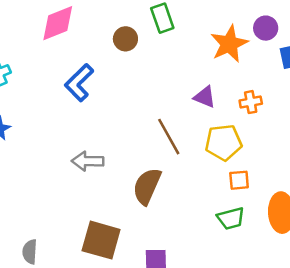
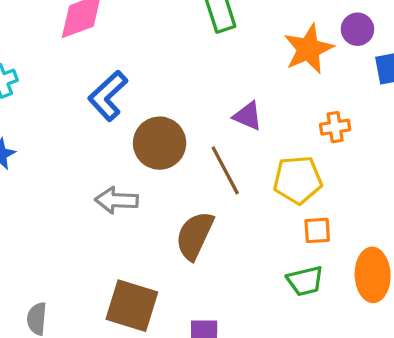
brown circle: (125, 39) -> (160, 143), moved, size x1.6
purple triangle: (205, 97) -> (248, 116), moved

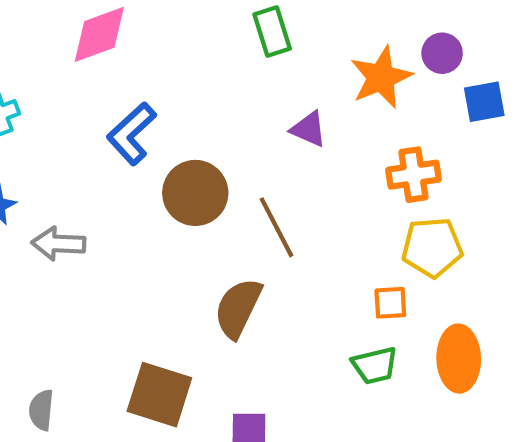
purple triangle: (248, 116) -> (309, 129), moved
orange cross: (335, 127) -> (413, 175), size x1.4
yellow pentagon: (298, 180) -> (432, 247), moved
gray arrow: (117, 200) -> (58, 244), moved

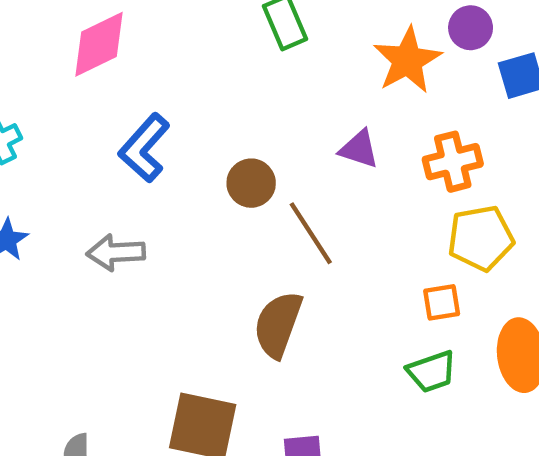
purple triangle: (309, 129) -> (359, 149), moved
brown circle: (195, 193) -> (251, 183), moved, size x0.7
gray arrow: (58, 244) -> (116, 253), moved

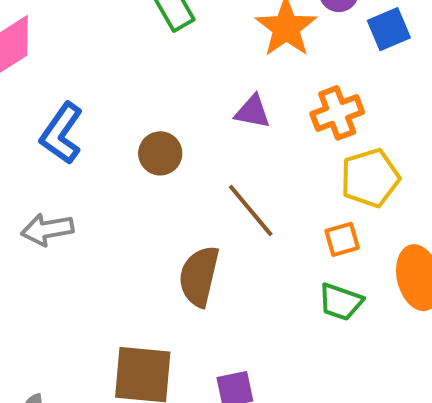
brown line: (311, 233) -> (251, 210), moved
green trapezoid: (432, 372) -> (341, 302), turned 45

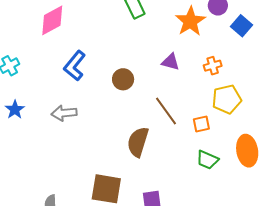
blue square: (389, 29) -> (241, 26), turned -30
orange cross: (337, 113) -> (213, 66), size x0.7
orange square: (342, 239) -> (201, 124), moved

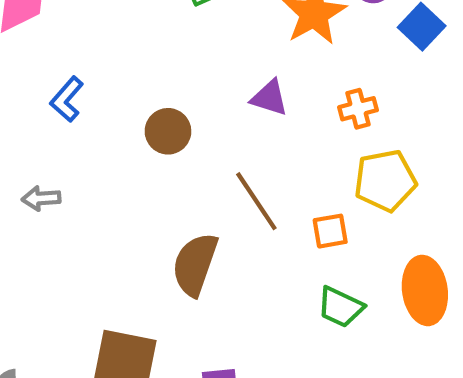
blue L-shape: (75, 66) -> (67, 99), size x0.7
gray arrow: (64, 113) -> (41, 198), size x0.7

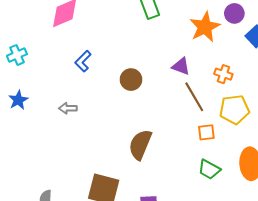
orange cross: (358, 109) -> (223, 74), turned 30
brown line: (256, 201) -> (194, 97), moved

